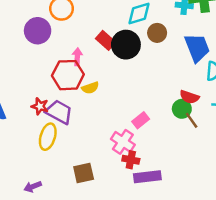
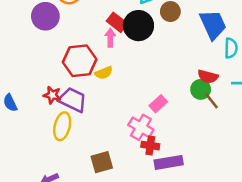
pink arrow: (77, 57) -> (110, 38), moved

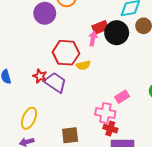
red rectangle: (117, 22) -> (100, 27), turned -70
yellow ellipse: (62, 126) -> (29, 118), moved
pink cross: (141, 127) -> (105, 113), turned -30

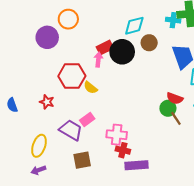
yellow semicircle: (83, 65) -> (90, 88), turned 56
purple trapezoid: (55, 82) -> (71, 130), moved
pink rectangle: (122, 97) -> (87, 120), moved

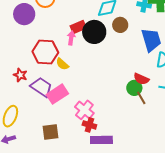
pink rectangle: (87, 120) -> (57, 94), size x1.5
purple trapezoid: (71, 130) -> (41, 87), moved
pink cross: (117, 135) -> (84, 110), turned 30

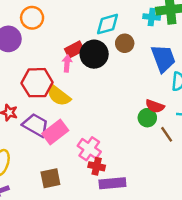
yellow semicircle: (62, 64) -> (59, 95), size x1.5
brown line: (141, 98) -> (167, 134), moved

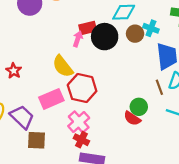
cyan cross: (152, 17) -> (151, 28), moved
red hexagon: (37, 83) -> (82, 88), moved
red semicircle: (155, 106) -> (132, 118), moved
purple trapezoid: (35, 125) -> (22, 117), moved
brown line: (167, 134) -> (159, 87), moved

